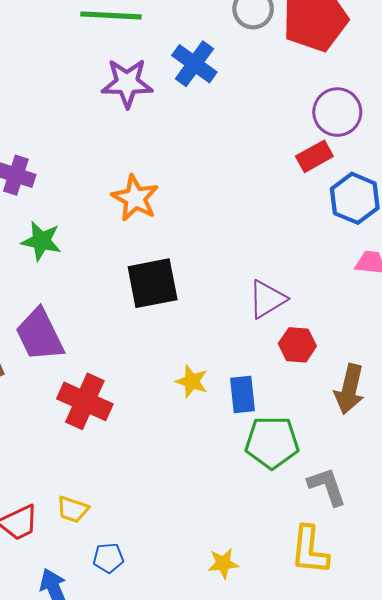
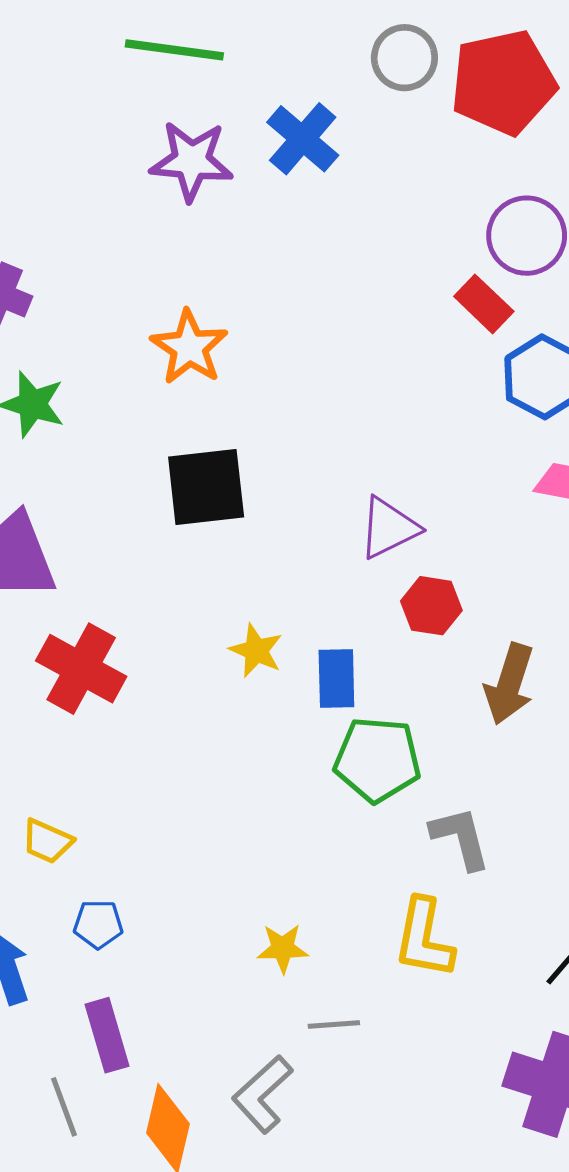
red rectangle: (314, 156) -> (484, 304), turned 68

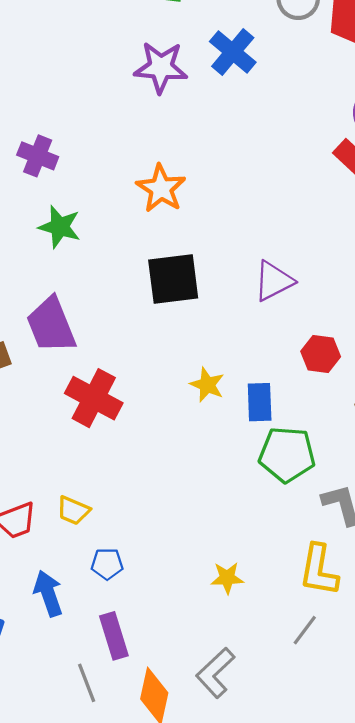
purple triangle: (389, 528) -> (274, 281), moved
gray line: (334, 1025) -> (305, 630), moved, turned -48

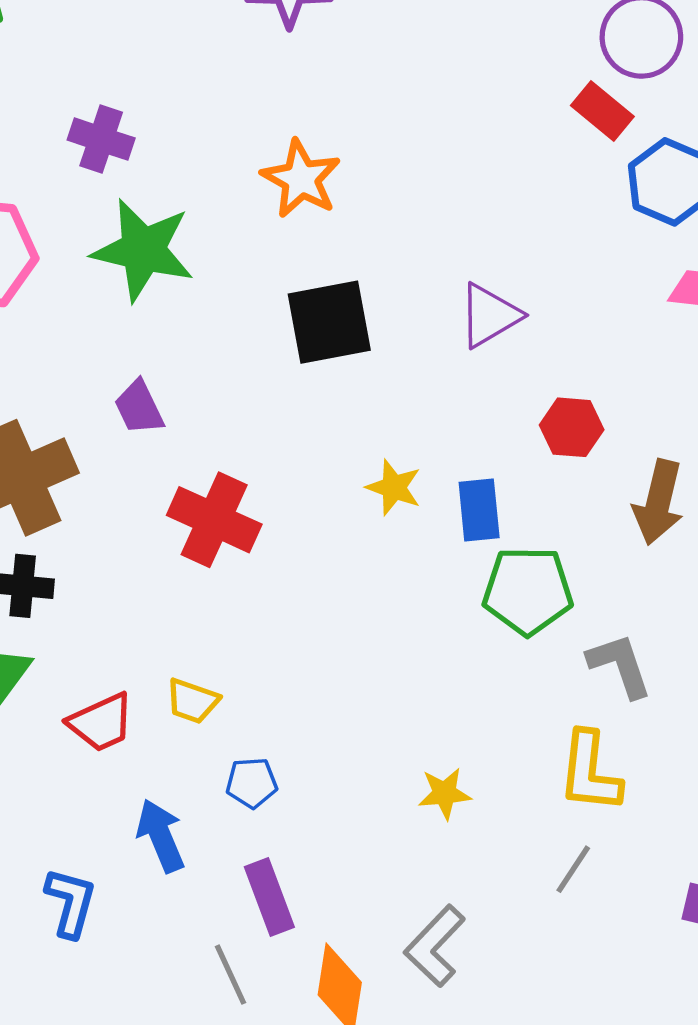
green star: (60, 227) -> (143, 250), size x1.5
purple trapezoid: (51, 325) -> (139, 407), size x0.6

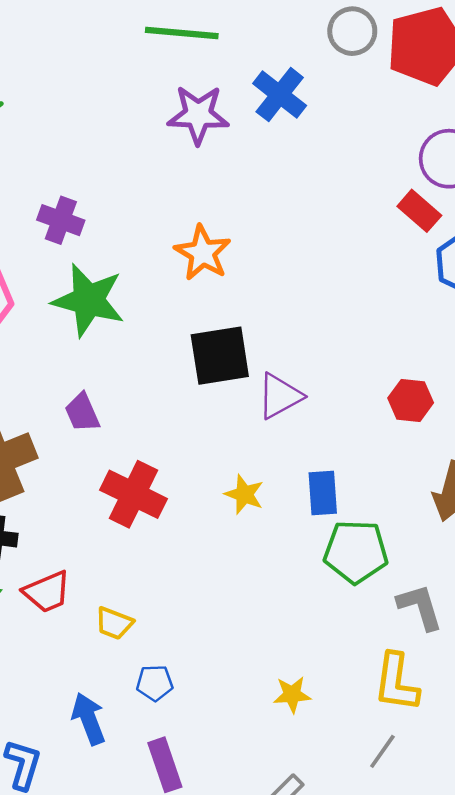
purple triangle: (490, 315) -> (280, 396), moved
red hexagon: (572, 427) -> (411, 400), moved
yellow star: (394, 487) -> (244, 494), moved
red trapezoid: (101, 722) -> (47, 592), moved

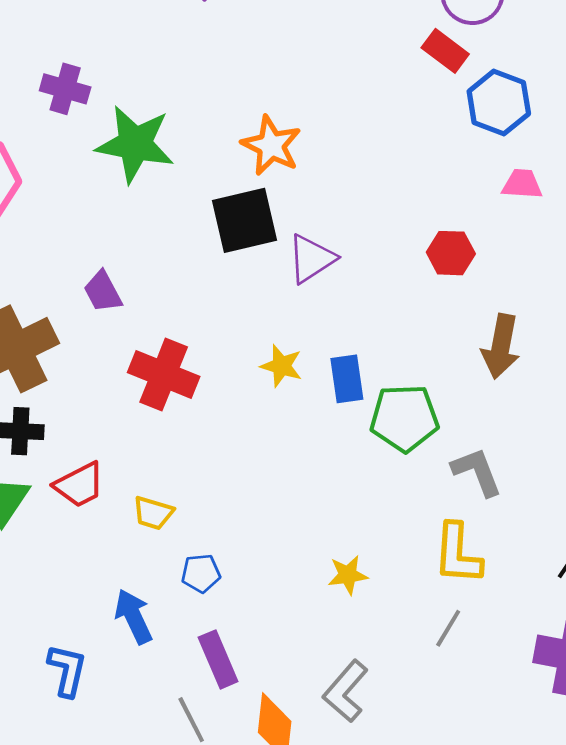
orange star: (203, 253) -> (271, 146), moved
green star: (88, 300) -> (135, 144), moved
blue rectangle: (323, 493) -> (347, 379), moved

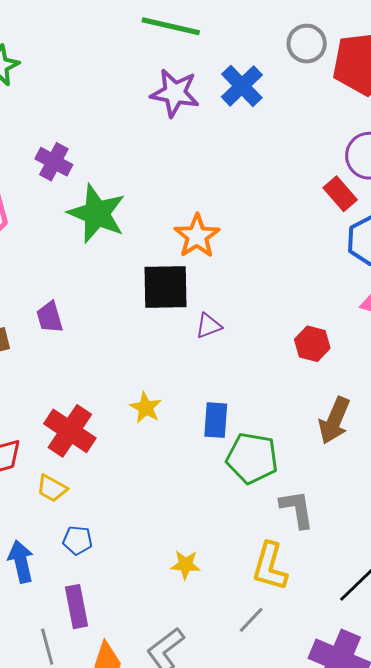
purple triangle: (311, 259) -> (209, 326), size x0.7
yellow star: (281, 366) -> (146, 408), moved
red cross: (164, 374) -> (70, 431), moved

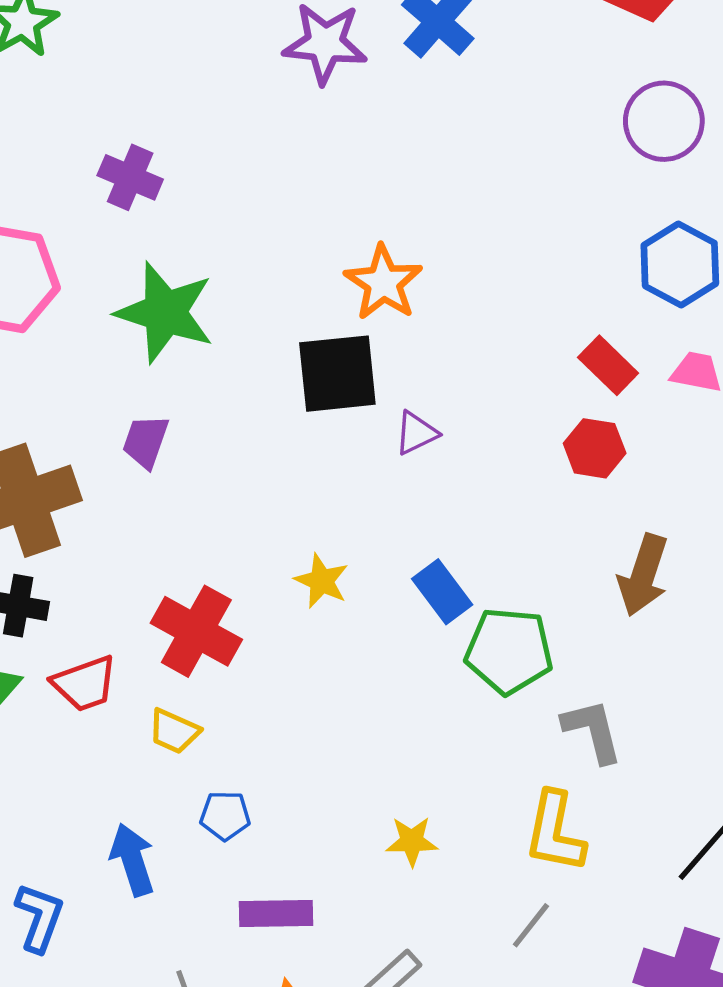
red rectangle: (340, 194) -> (608, 365), moved
green star: (97, 214) -> (165, 312), moved
purple trapezoid: (50, 317) -> (146, 441), turned 40
blue rectangle: (216, 420) -> (442, 592), turned -36
purple rectangle: (77, 607) -> (276, 914), moved, turned -75

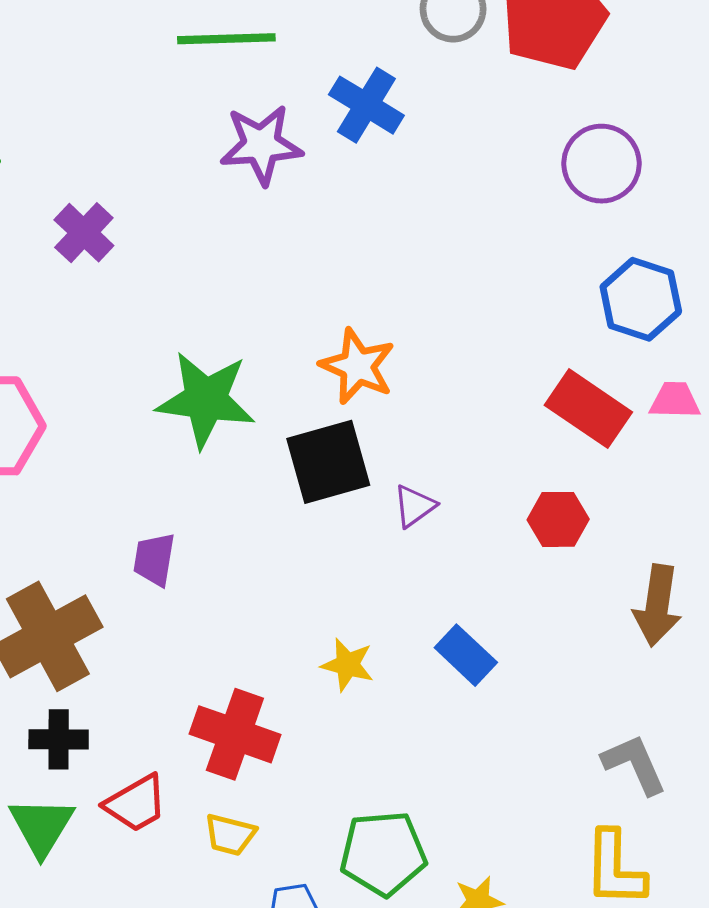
purple cross: (130, 177) -> (84, 233), moved, turned 30
green star: (165, 312) -> (206, 400), moved
red rectangle: (608, 365) -> (588, 409), size x1.4
red hexagon: (595, 448) -> (558, 519), moved
green pentagon: (509, 651) -> (383, 853), moved

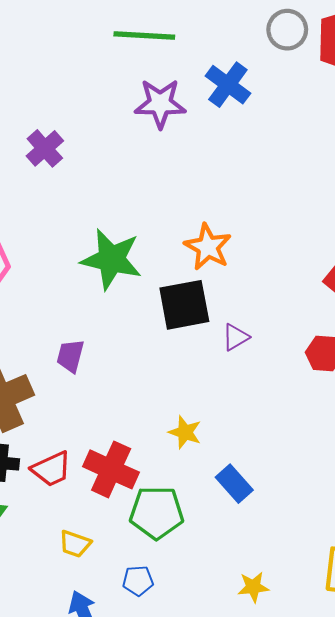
blue rectangle: (466, 655) -> (234, 484), moved
red trapezoid: (136, 803) -> (51, 469), moved
yellow trapezoid: (230, 835) -> (75, 544), moved
green pentagon: (383, 853) -> (157, 513), moved

